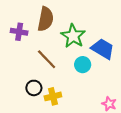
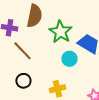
brown line: (47, 59) -> (22, 51), moved
yellow cross: (53, 96) -> (57, 89), moved

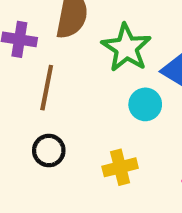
brown line: (22, 51) -> (47, 88), turned 55

